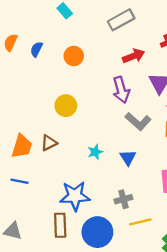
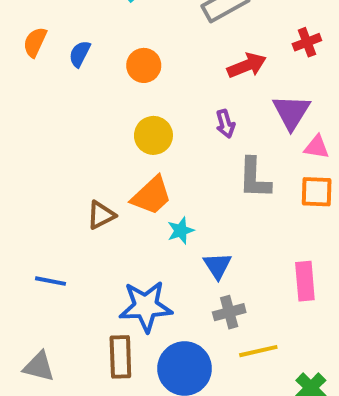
purple arrow: (121, 90) -> (225, 124), size x0.6
yellow circle: (66, 106) -> (153, 135), moved
gray L-shape: (138, 121) -> (254, 178), turned 50
orange trapezoid: (22, 146) -> (152, 196), moved, turned 30
blue triangle: (128, 158) -> (218, 266), moved

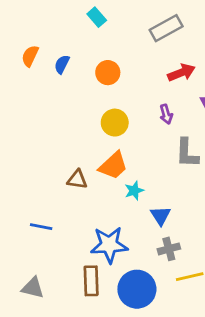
brown triangle: (101, 215) -> (77, 179), turned 35

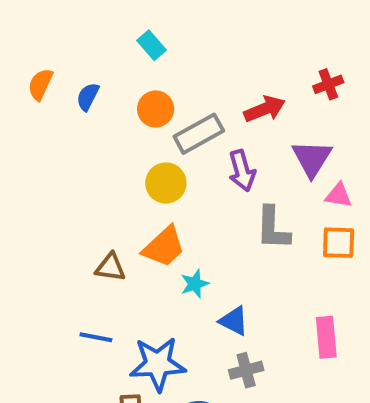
cyan rectangle: (97, 17) -> (151, 45), moved
gray rectangle: (166, 28) -> (199, 134), moved
purple arrow: (166, 114) -> (242, 171), size x1.4
blue triangle: (161, 216) -> (234, 321), turned -30
blue line: (41, 227) -> (96, 337), moved

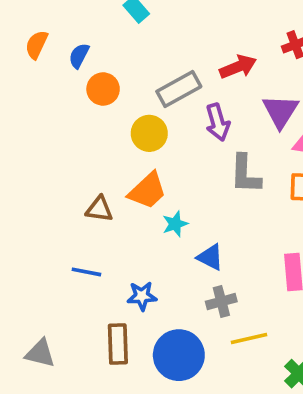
orange circle: (156, 109) -> (103, 89), moved
blue star: (158, 364) -> (142, 296), size x0.6

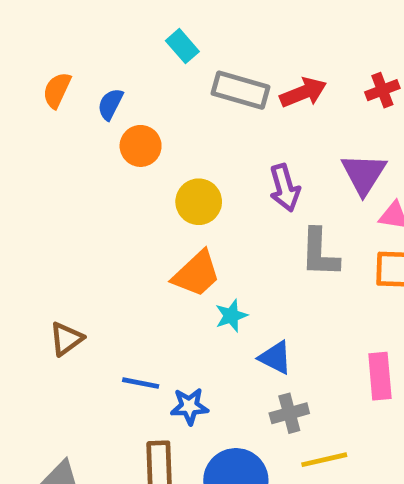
red arrow: (238, 67) -> (303, 93), moved
gray rectangle: (179, 89) -> (241, 90), moved, turned 45
brown triangle: (99, 209) -> (66, 339), moved, turned -44
blue line: (86, 272) -> (141, 383), moved

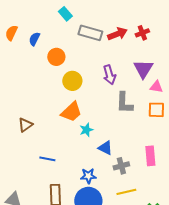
red cross: (382, 90) -> (142, 33), moved
orange circle: (141, 146) -> (56, 57), moved
brown triangle: (66, 339) -> (25, 125), moved
blue star: (189, 406) -> (88, 176), moved
gray cross: (289, 413) -> (121, 166), moved

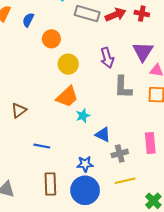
red cross: (142, 33) -> (142, 14), turned 32

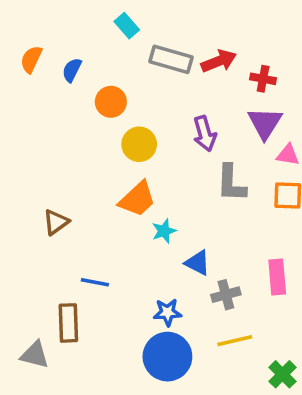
red cross: (142, 14) -> (263, 79), moved
brown rectangle: (50, 184) -> (68, 323), moved

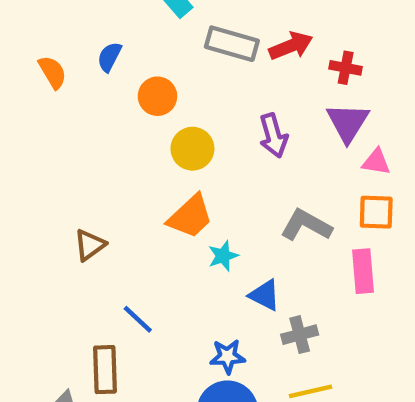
orange semicircle: (31, 59) -> (52, 72), moved, turned 124
gray L-shape: (231, 183) -> (306, 225), moved, turned 117
pink rectangle: (277, 277) -> (363, 271), moved
blue line: (95, 282) -> (138, 319), turned 32

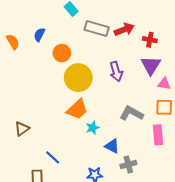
yellow circle: (192, 149) -> (78, 78), size x1.4
brown triangle: (90, 245) -> (22, 129), moved

